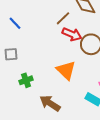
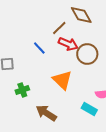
blue line: (15, 23) -> (39, 48), moved

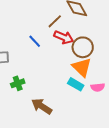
orange triangle: (62, 80) -> (82, 67), moved
cyan rectangle: (89, 109) -> (76, 84), moved

